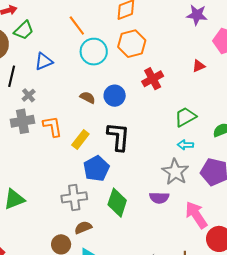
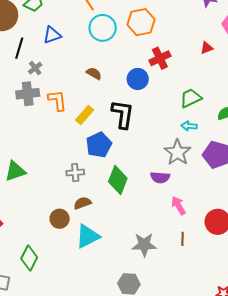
blue circle: (115, 96) -> (138, 79), moved
gray cross: (74, 197) -> (75, 173), size x0.7
pink arrow: (196, 215) -> (178, 206), moved, size x0.7

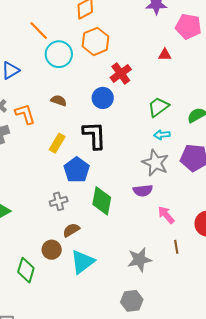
red triangle: (207, 48) -> (165, 55), turned 32
orange L-shape: (57, 100) -> (25, 114), moved
green diamond: (29, 258) -> (26, 270), moved

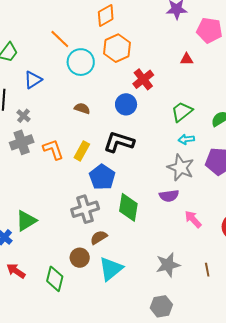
orange L-shape: (25, 114) -> (53, 149), moved
black L-shape: (94, 135) -> (119, 142), turned -68
gray cross: (59, 201) -> (85, 209), size x1.5
brown line: (176, 247) -> (207, 270), moved

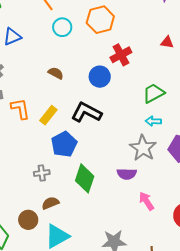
cyan circle: (81, 62) -> (62, 27), size x0.7
gray cross: (85, 209) -> (42, 173), size x0.6

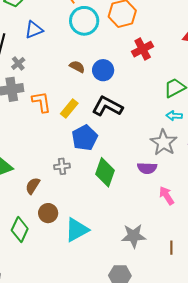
cyan circle: (62, 27) -> (84, 21), size x1.5
blue circle: (100, 77) -> (103, 70), moved
brown semicircle: (50, 203) -> (33, 186), moved, turned -36

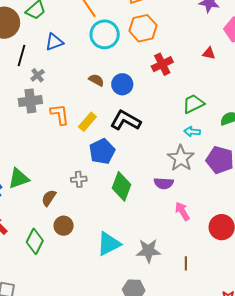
cyan triangle: (77, 230) -> (109, 244), moved

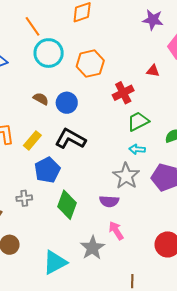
orange hexagon: (143, 28) -> (90, 64), moved
red cross: (162, 64) -> (123, 93), moved
pink arrow: (182, 211) -> (116, 231), moved
gray star: (148, 251) -> (92, 248), moved, turned -30

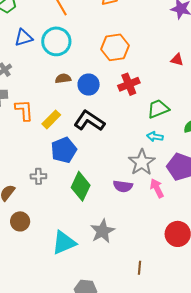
cyan circle: (49, 53) -> (56, 41), moved
red cross: (123, 93) -> (129, 84), moved
brown semicircle: (41, 99) -> (63, 78), turned -42
pink arrow: (116, 231) -> (157, 188), moved

